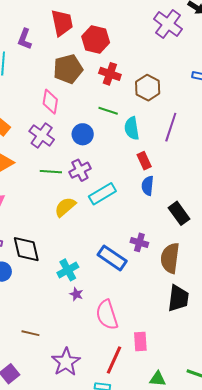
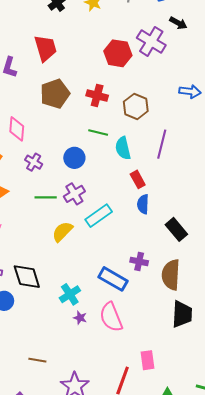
red hexagon: (96, 40) -> (118, 53), moved
pink diamond: (50, 102) -> (17, 129), moved
purple cross: (42, 135) -> (34, 162), size x0.7
pink semicircle: (107, 315) -> (111, 317), moved

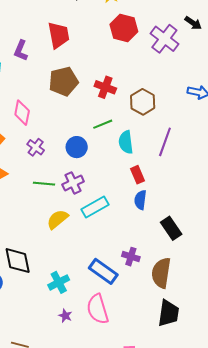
red hexagon: (118, 53) -> (124, 28), moved
green line: (98, 133) -> (103, 124), turned -42
purple star: (80, 318) -> (65, 316), moved

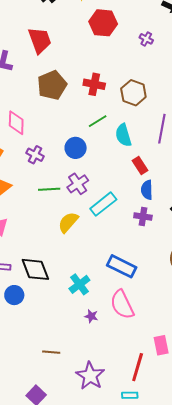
purple cross: (164, 39) -> (146, 39), moved, size x0.5
purple cross: (131, 257) -> (143, 216), moved

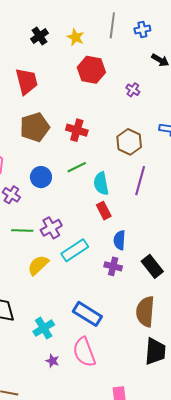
brown hexagon: (133, 93) -> (129, 142), moved
blue circle: (76, 148) -> (41, 177), moved
red rectangle: (140, 165) -> (104, 211), moved

